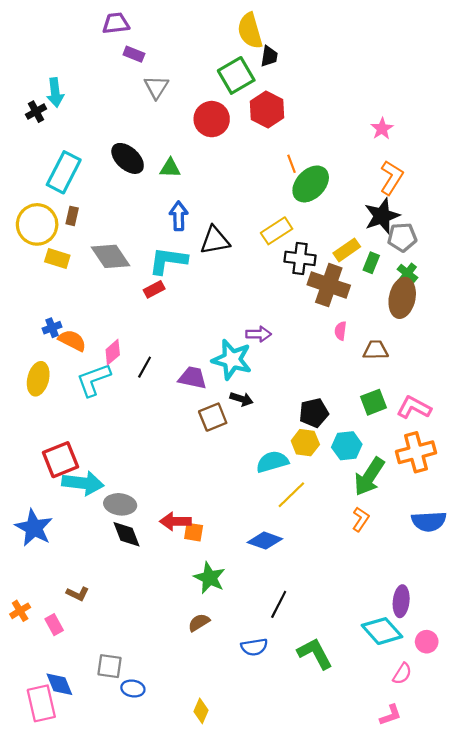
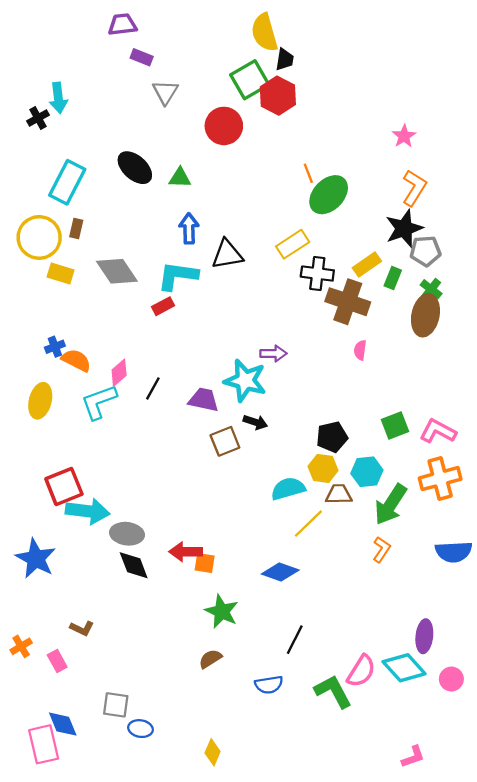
red hexagon: (267, 109) -> (278, 96), moved
brown trapezoid: (376, 350) -> (339, 494), moved
pink semicircle: (402, 674) -> (361, 671), moved, size x1.4

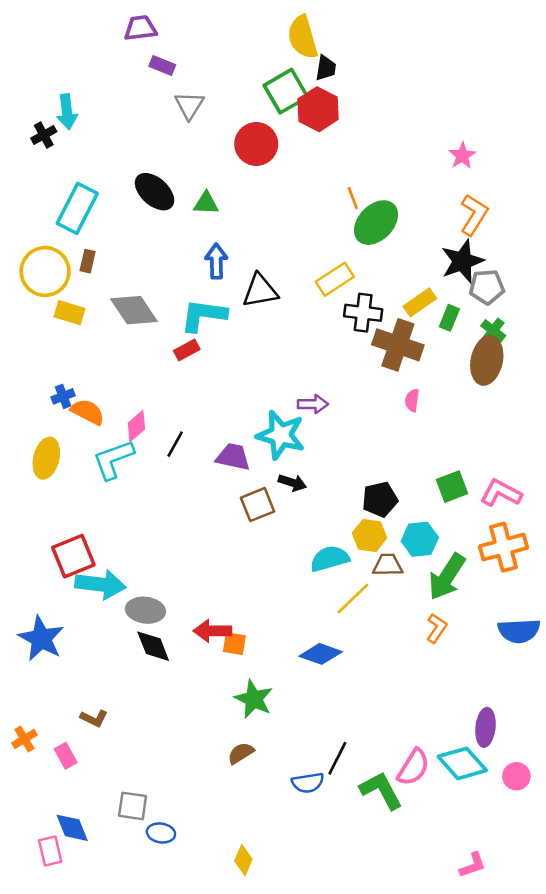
black line: (295, 640) -> (337, 758), moved
pink rectangle: (44, 744) -> (50, 851), size x0.7

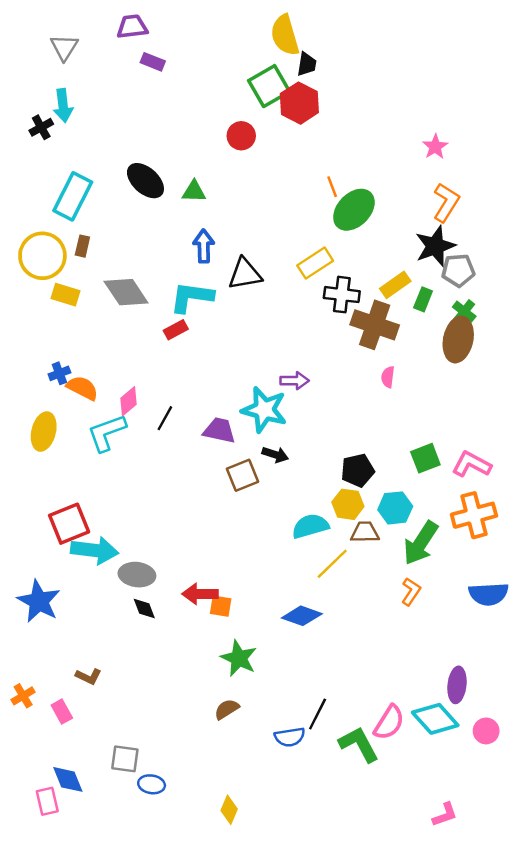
gray triangle: (189, 105) -> (64, 47), moved
red circle: (256, 144) -> (241, 136), size x0.7
black diamond: (153, 646) -> (144, 609), size x0.7

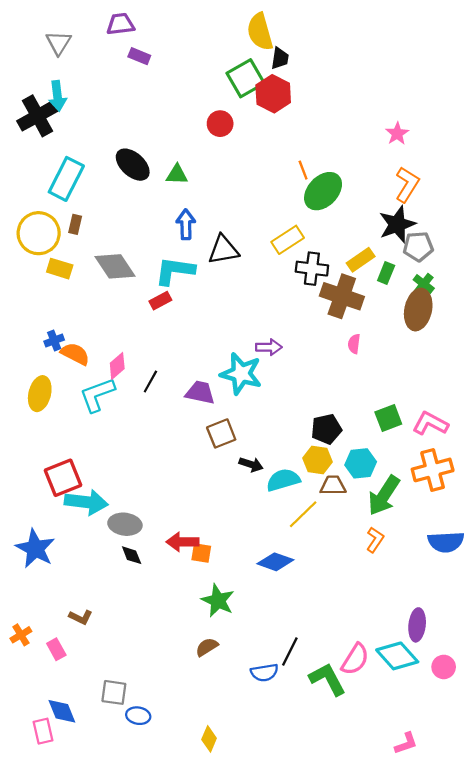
black cross: (41, 127) -> (38, 116), size x1.8
black arrow: (275, 455) -> (251, 464), moved

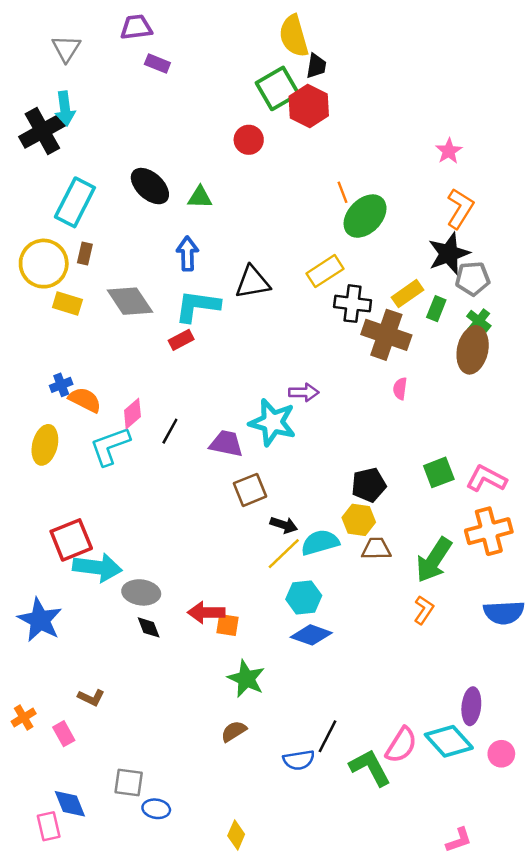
blue arrow: (186, 224) -> (187, 254), moved
cyan hexagon: (361, 463) -> (304, 597), moved
yellow line: (303, 514) -> (284, 554), moved

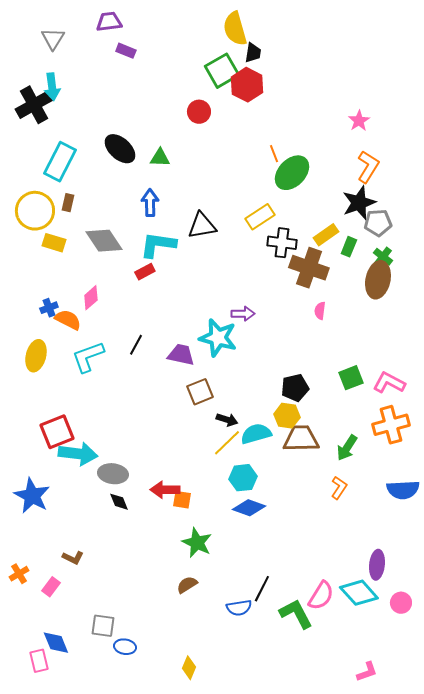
pink diamond: (132, 414) -> (91, 298), moved
brown trapezoid: (376, 549) -> (301, 439), size x1.5
green arrow: (434, 560) -> (347, 448), size x0.7
pink rectangle: (64, 734) -> (51, 587), turned 66

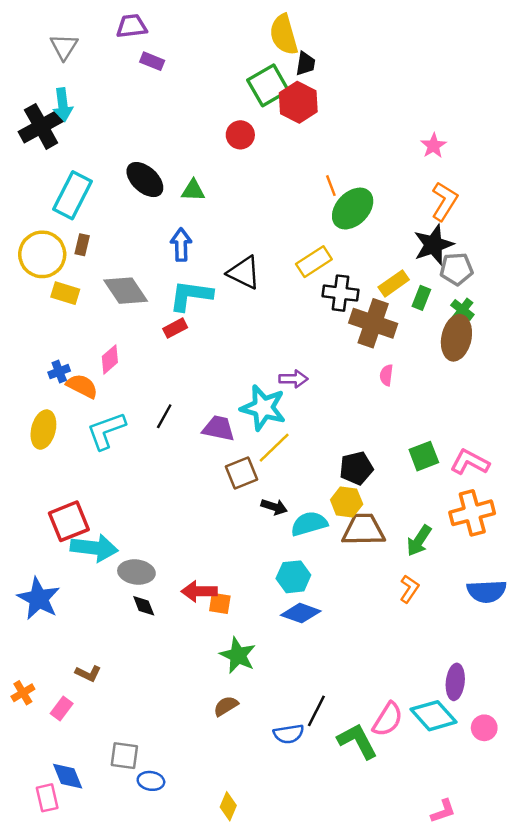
black triangle: (202, 226) -> (244, 273), turned 36
yellow line: (227, 443) -> (274, 448), moved

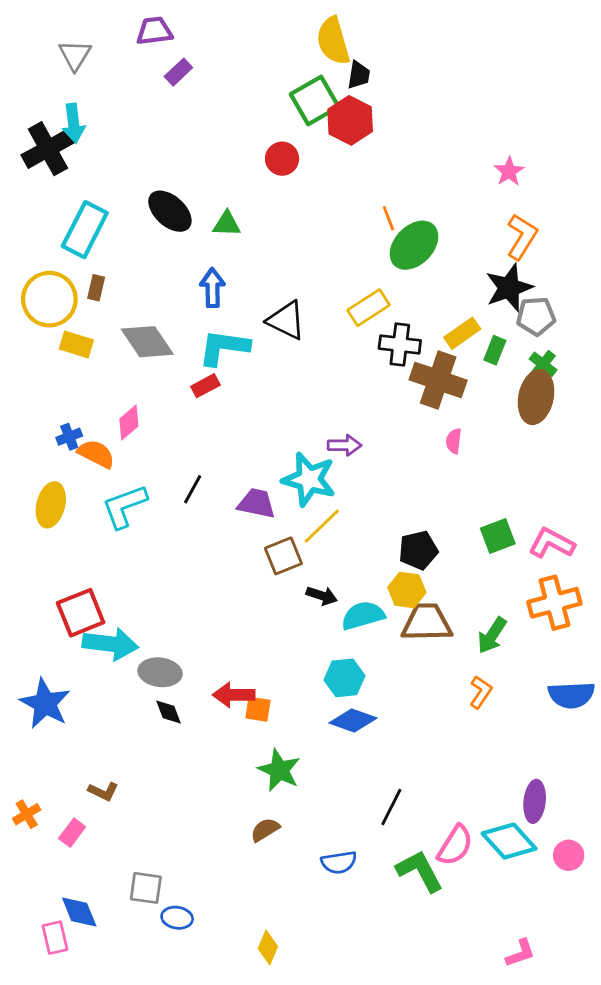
purple rectangle: (152, 61) -> (178, 72), turned -65
black line: (316, 711) -> (391, 807), moved

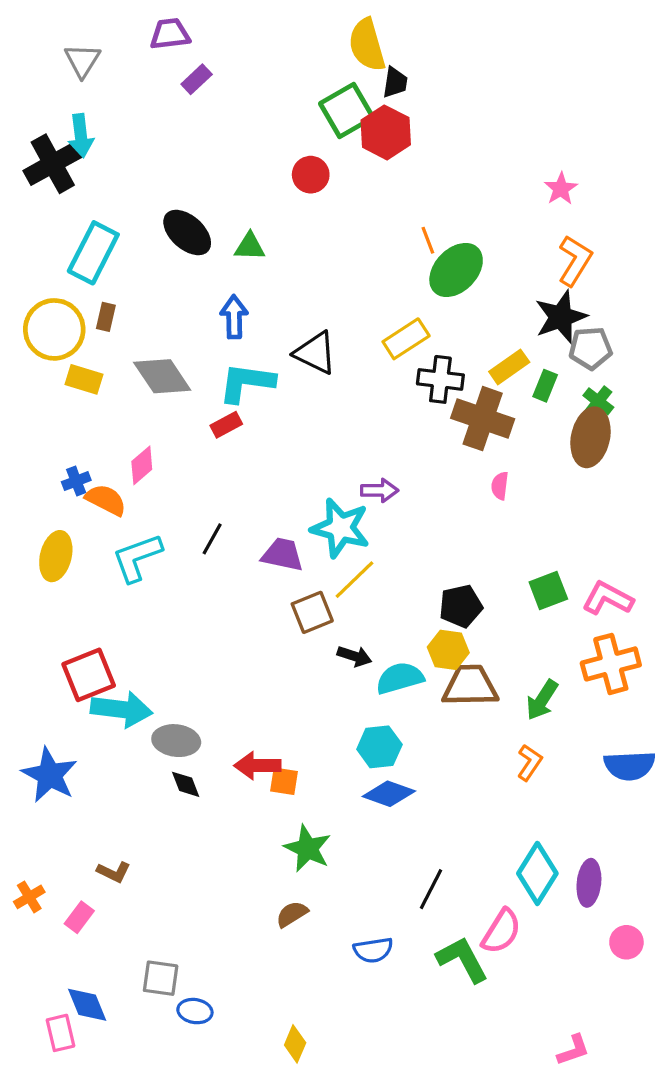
cyan diamond: (509, 841) -> (537, 873), moved, turned 74

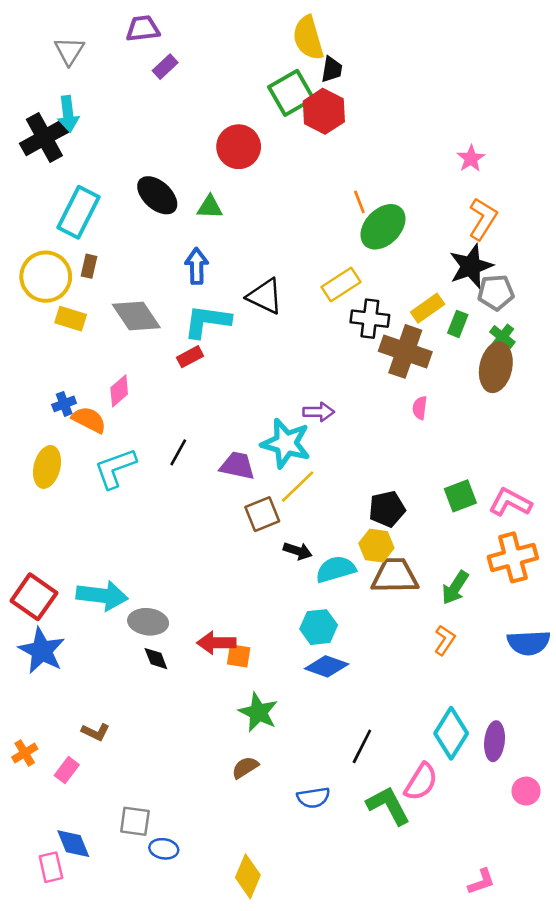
red circle: (311, 175) -> (239, 147), moved, size x1.4
red square: (89, 675) -> (34, 597), moved, turned -33
yellow diamond: (295, 1044) -> (248, 876), size x1.4

